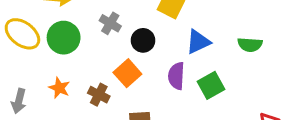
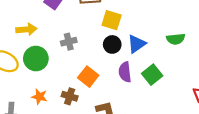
gray cross: (110, 23) -> (69, 42), turned -35
black circle: (143, 40) -> (112, 44), moved

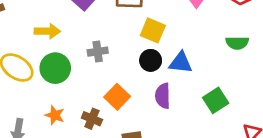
green semicircle: (176, 39) -> (237, 43), moved
blue triangle: (137, 44) -> (181, 63), turned 36
green square: (152, 75) -> (216, 100), moved

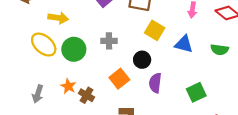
yellow arrow: (47, 31) -> (58, 18), moved
black circle: (151, 60) -> (142, 60), moved
blue triangle: (181, 63) -> (184, 44), moved
brown cross: (92, 119) -> (87, 95), moved

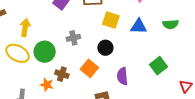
yellow arrow: (58, 18) -> (25, 27), turned -78
purple semicircle: (155, 83) -> (122, 76), moved
brown cross: (87, 95) -> (62, 74), moved

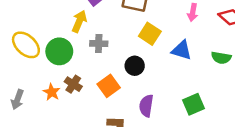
yellow arrow: (25, 27) -> (79, 21), moved

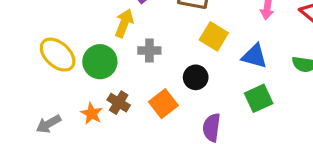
gray arrow: (17, 100) -> (49, 124), turned 42
green square: (194, 104) -> (259, 98), moved

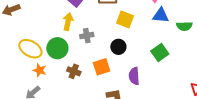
blue triangle: (255, 56) -> (161, 15), moved
orange square: (163, 104) -> (102, 67), turned 30
orange star: (92, 113) -> (40, 70), moved

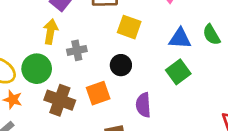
blue triangle: (161, 15) -> (180, 38), moved
green semicircle: (184, 26) -> (211, 35), turned 63
brown cross: (74, 71) -> (60, 100), size x1.5

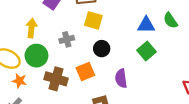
yellow square: (129, 27) -> (93, 20), moved
yellow arrow: (50, 32) -> (32, 28), moved

